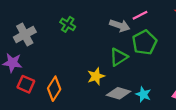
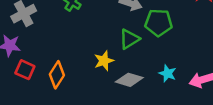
green pentagon: (145, 42) -> (159, 23), turned 30
cyan star: (143, 94) -> (168, 73), moved

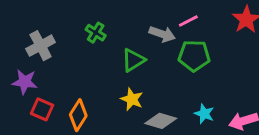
green triangle: (129, 39) -> (133, 60), moved
yellow star: (104, 61) -> (132, 99), turned -30

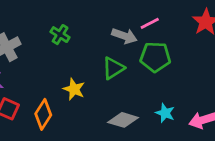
green triangle: (133, 60) -> (113, 68), moved
yellow star: (132, 99) -> (74, 89), moved

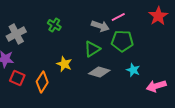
cyan star: (165, 113) -> (133, 70), moved
gray diamond: (123, 120) -> (99, 72), moved

